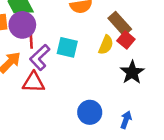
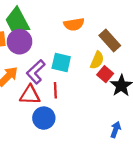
red line: (31, 40) -> (55, 90), moved
red square: (126, 40) -> (105, 74), moved
blue circle: (90, 112) -> (44, 118), moved

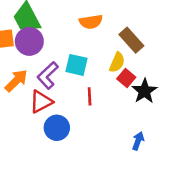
red line: (55, 90) -> (90, 96), moved
red triangle: (30, 95) -> (41, 102), turned -30

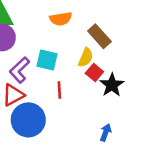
blue circle: (57, 128) -> (28, 120), size x1.4

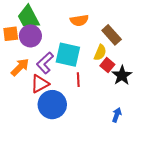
cyan square: (47, 60) -> (68, 55), size x1.4

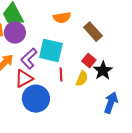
yellow semicircle: (100, 53) -> (82, 79), moved
blue arrow: (117, 115) -> (111, 103), moved, size x1.5

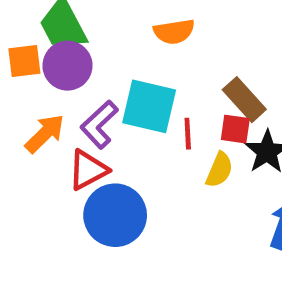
brown rectangle: (93, 32) -> (244, 100), moved
red square: (89, 61) -> (235, 129), turned -32
red line: (61, 75) -> (188, 134), moved

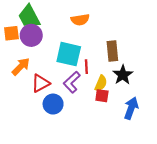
brown rectangle: (244, 100) -> (112, 51), turned 36
purple L-shape: (99, 125) -> (72, 82), moved
red square: (235, 129) -> (102, 96), moved
blue circle: (115, 215) -> (53, 104), size x0.7

